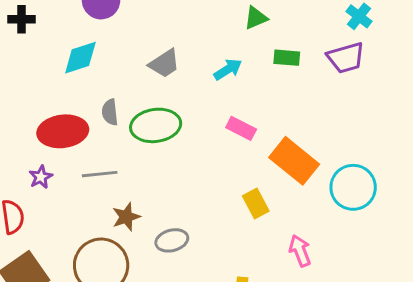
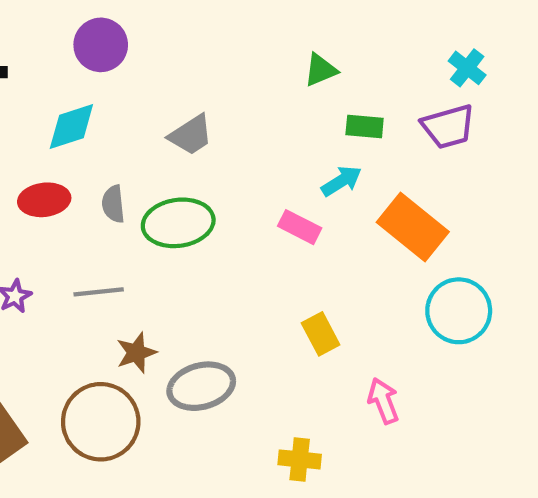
cyan arrow: (228, 69) -> (341, 181), moved
red ellipse: (63, 131) -> (44, 200), moved, size x0.7
orange rectangle: (294, 161) -> (413, 227), moved
gray ellipse: (172, 240) -> (201, 386), size x1.4

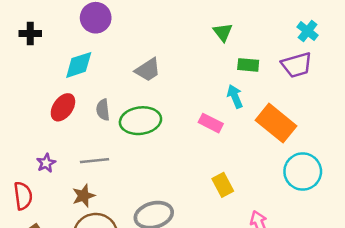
green triangle: (321, 70) -> (223, 32), turned -45
cyan arrow: (341, 181) -> (235, 96), turned -80
red ellipse: (44, 200) -> (63, 107), turned -48
brown star: (136, 353) -> (84, 196), moved

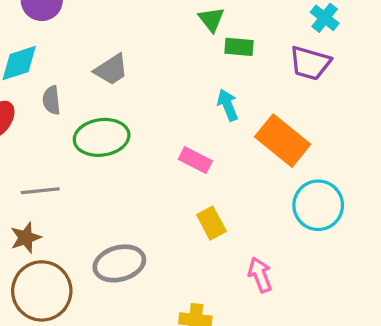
green rectangle: (248, 65) -> (239, 47), moved
purple trapezoid: (297, 65) -> (310, 63), turned 32
gray semicircle: (103, 110) -> (51, 100), moved
pink rectangle: (211, 123) -> (195, 160), moved

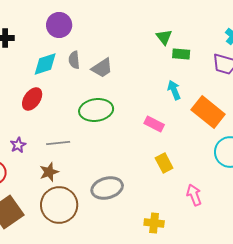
gray semicircle: (51, 100) -> (74, 60), moved

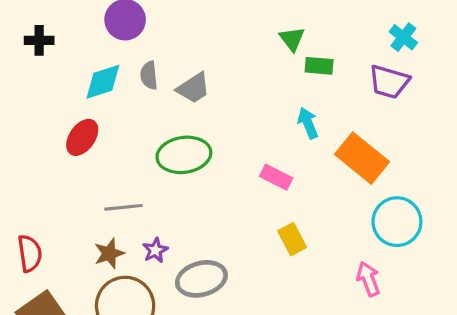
purple star: (18, 145) -> (155, 250), moved
pink arrow: (194, 195) -> (368, 279), moved

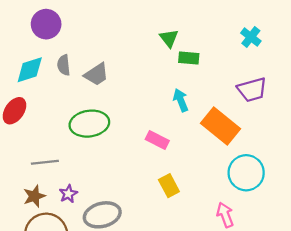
purple trapezoid: (389, 82) -> (252, 90), moved, turned -32

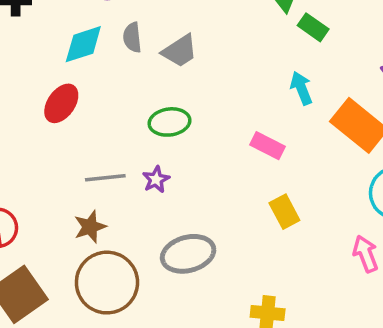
green rectangle: (189, 58) -> (313, 27), turned 30
green ellipse: (89, 124) -> (169, 122), size x0.7
purple star: (68, 194) -> (156, 179), moved

